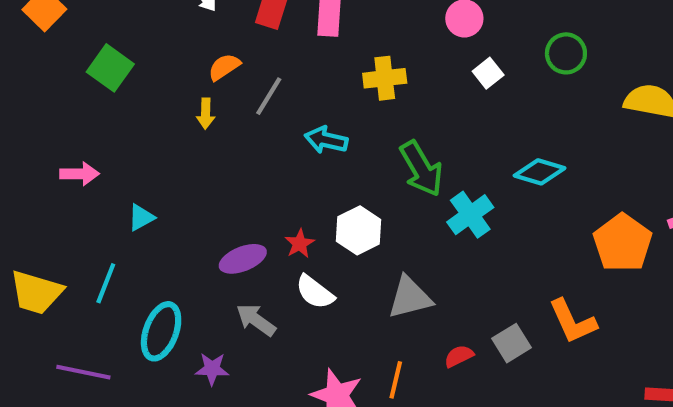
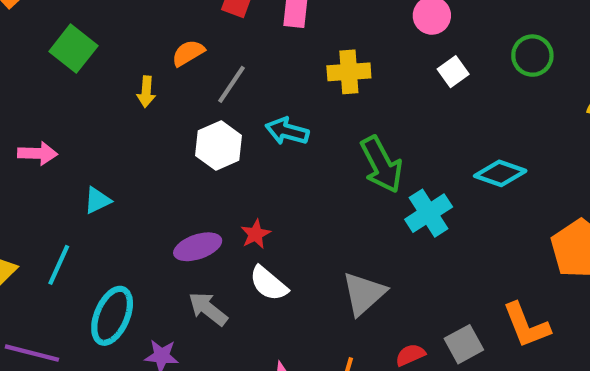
yellow arrow: (206, 114) -> (146, 92), moved
white hexagon: (359, 230) -> (219, 146), moved
gray triangle: (410, 297) -> (364, 294), turned -30

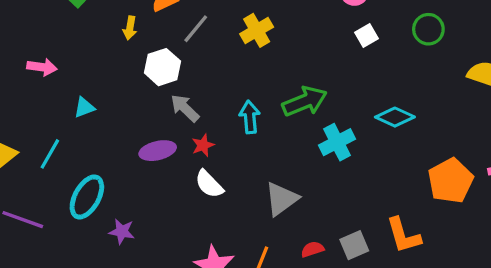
yellow cross: (349, 72) -> (257, 30), moved, turned -32
cyan arrow: (287, 131) -> (250, 117), moved, turned 64
white hexagon: (219, 146) -> (162, 67), moved
green arrow: (382, 165) -> (305, 101), turned -90
gray arrow: (208, 309) -> (185, 108), moved

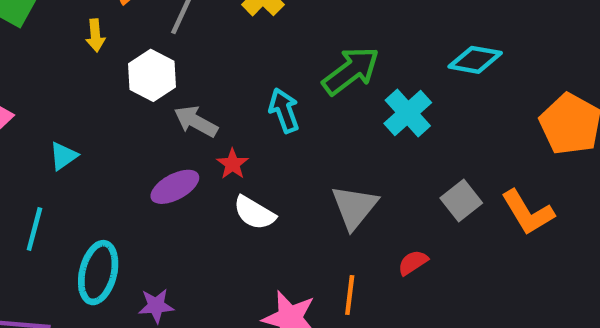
gray square: (354, 245) -> (461, 200), moved

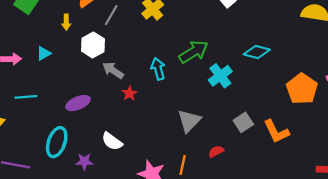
cyan triangle: (63, 156) -> (44, 53), moved
purple ellipse: (175, 187) -> (78, 103), moved
white semicircle: (254, 213) -> (112, 141), moved
cyan line: (34, 229) -> (26, 97), moved, turned 65

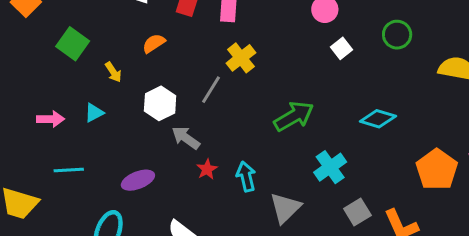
gray line: (111, 15) -> (211, 90), moved
yellow arrow: (66, 22) -> (113, 72), moved, turned -35
cyan arrow: (158, 69) -> (246, 177), moved
cyan cross: (220, 76) -> (330, 167), moved

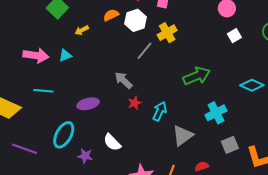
yellow arrow: (113, 72) -> (82, 30), turned 88
white hexagon: (160, 103) -> (135, 20), moved
pink arrow: (50, 119) -> (36, 55), size x1.4
cyan arrow: (246, 177) -> (160, 111), turned 30

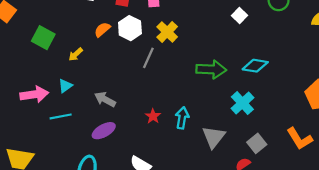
green arrow: (197, 76) -> (211, 69), turned 40
gray arrow: (123, 80) -> (105, 99), moved
cyan diamond: (252, 85) -> (255, 66), moved
cyan line: (43, 91) -> (61, 116), moved
gray square: (230, 145) -> (257, 143), moved

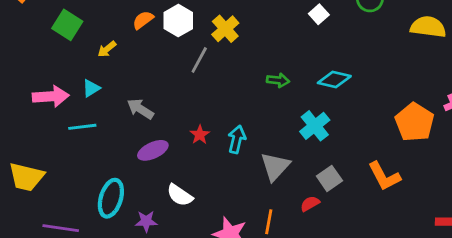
green arrow: (211, 69) -> (278, 80), size x0.6
purple ellipse: (104, 131) -> (153, 150), moved

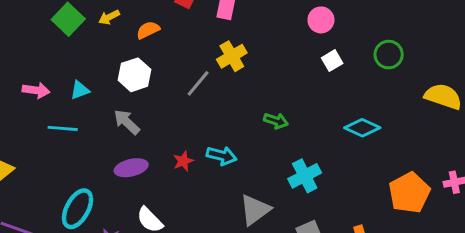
white hexagon: (178, 21) -> (135, 75), moved
yellow arrow: (107, 49) -> (109, 17), moved
cyan diamond: (334, 79) -> (362, 128), moved
pink arrow: (51, 96) -> (36, 90), size x0.7
cyan arrow: (237, 139) -> (222, 156), moved, turned 80

